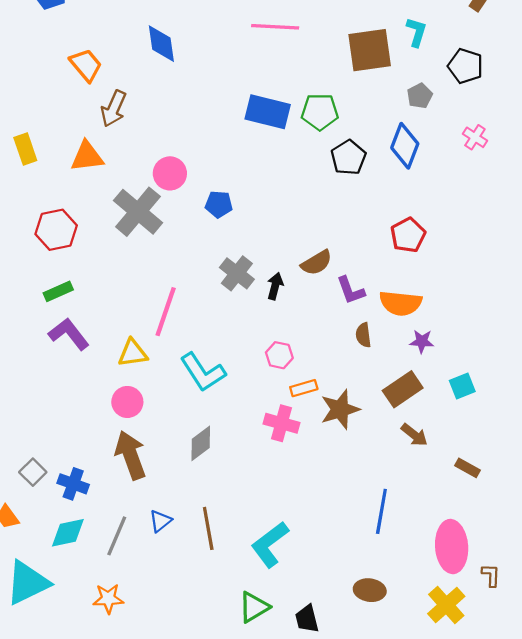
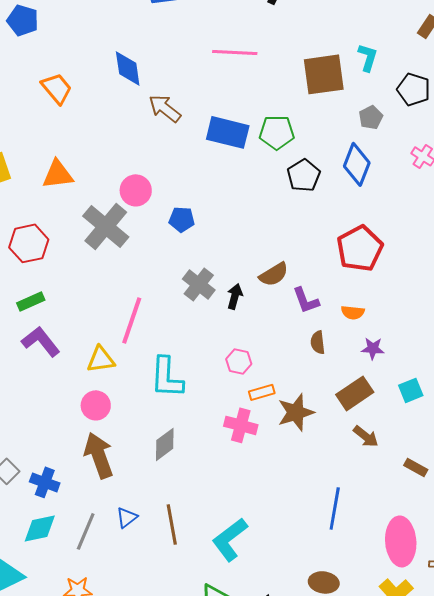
brown arrow: (114, 109) -> (165, 108), moved, turned 104
red pentagon: (408, 235) -> (360, 248), size x1.4
orange semicircle: (401, 303) -> (353, 312), size x0.6
cyan L-shape: (203, 372) -> (167, 377), turned 36

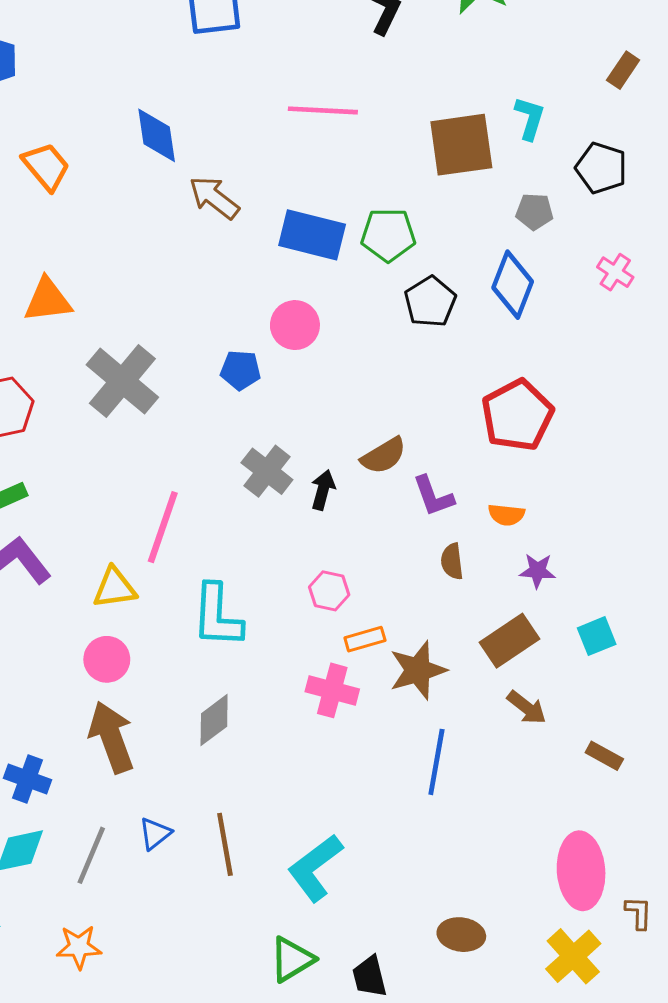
gray pentagon: (371, 117) -> (534, 212), turned 30
pink circle: (136, 190) -> (295, 325), moved
blue line: (335, 508) -> (436, 762), moved

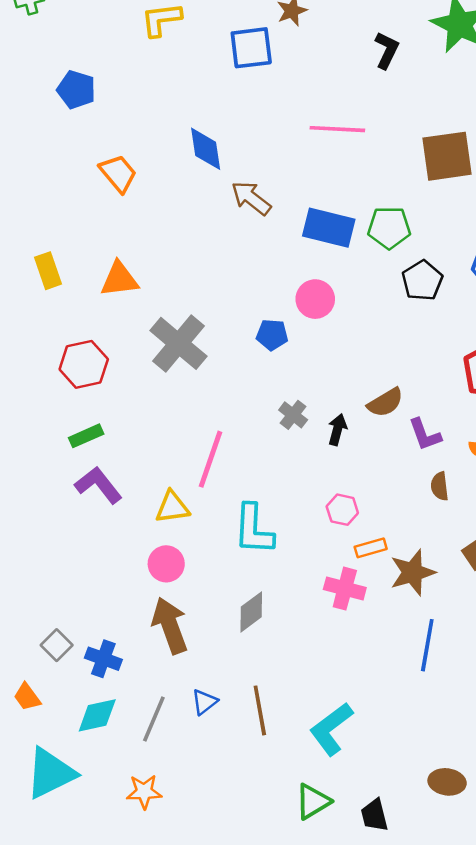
gray cross: (267, 471) -> (293, 415), size x0.7

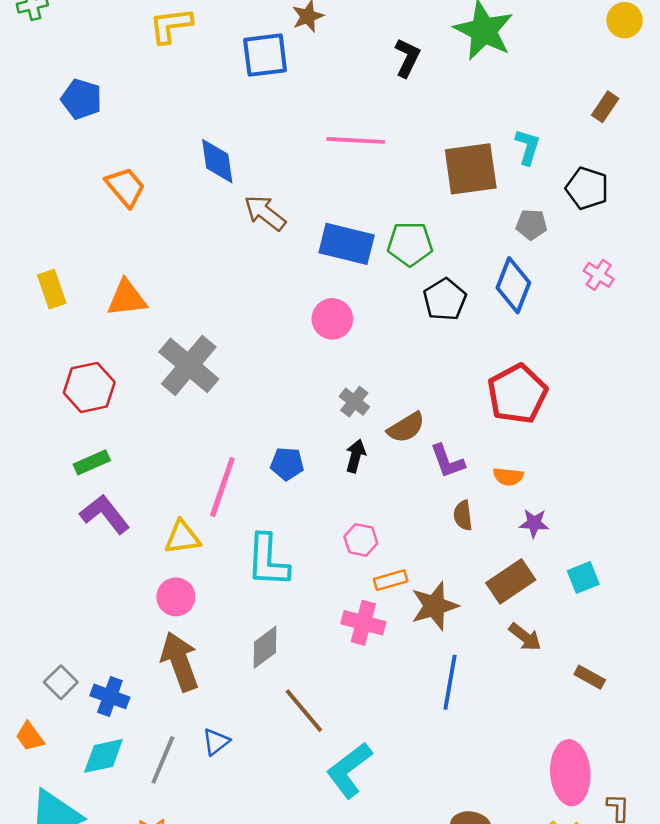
blue pentagon: (272, 335) -> (287, 464), moved
gray cross: (293, 415) -> (354, 402), moved
brown line: (260, 710) -> (304, 711), moved, turned -30

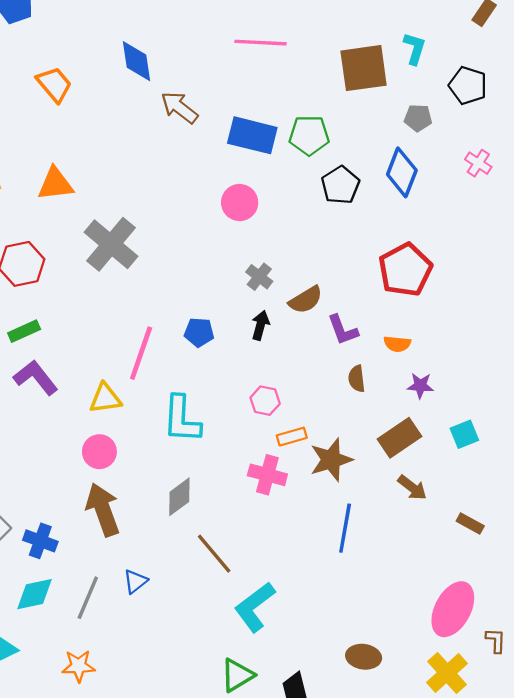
pink ellipse: (570, 773) -> (453, 609), turned 32

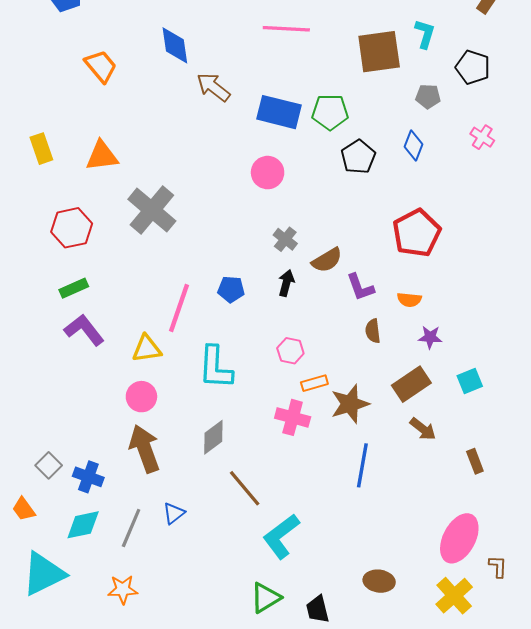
blue diamond: (402, 172) -> (413, 145), size x0.7
brown rectangle: (470, 523) -> (475, 461), turned 40

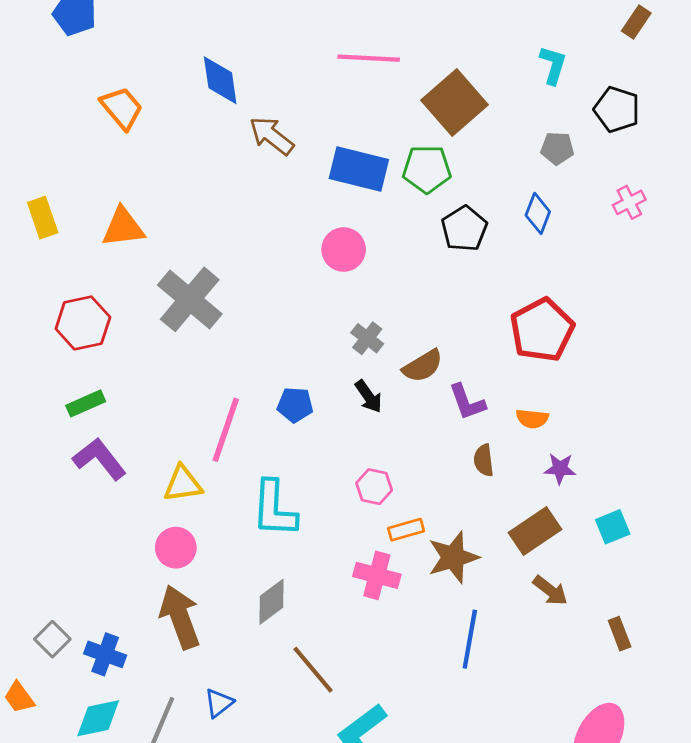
brown square: (379, 52) -> (455, 102), moved, turned -33
pink cross: (482, 137) -> (629, 202), turned 30
black arrow: (286, 283) -> (369, 396), turned 130

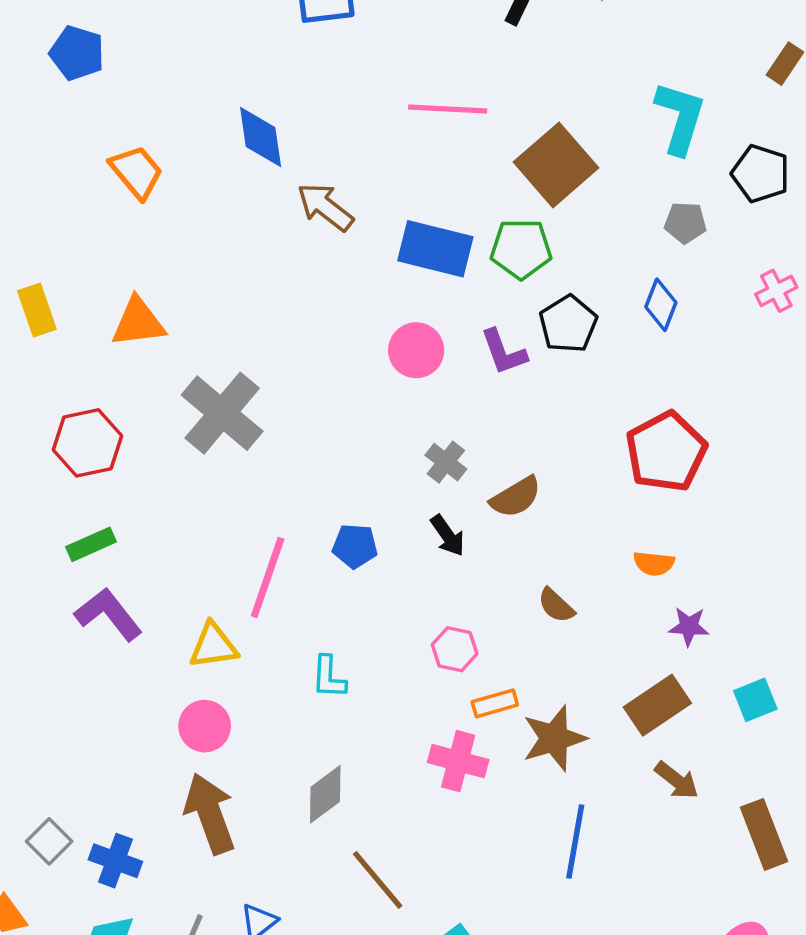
cyan L-shape: (553, 65) -> (680, 118), size x1.5
purple L-shape: (467, 402) -> (504, 352), moved
brown semicircle: (484, 460) -> (556, 605), moved, turned -40
cyan L-shape: (274, 509) -> (329, 677), size x0.6
brown rectangle: (620, 634) -> (764, 834), size x1.6

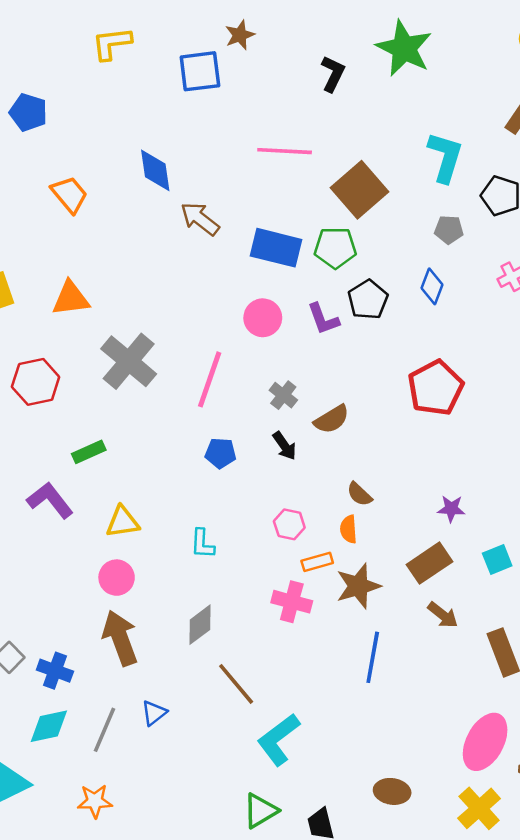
green rectangle: (91, 544) -> (89, 452), moved
orange semicircle: (654, 564) -> (349, 529), moved, turned 80
pink line: (268, 577) -> (210, 379), moved

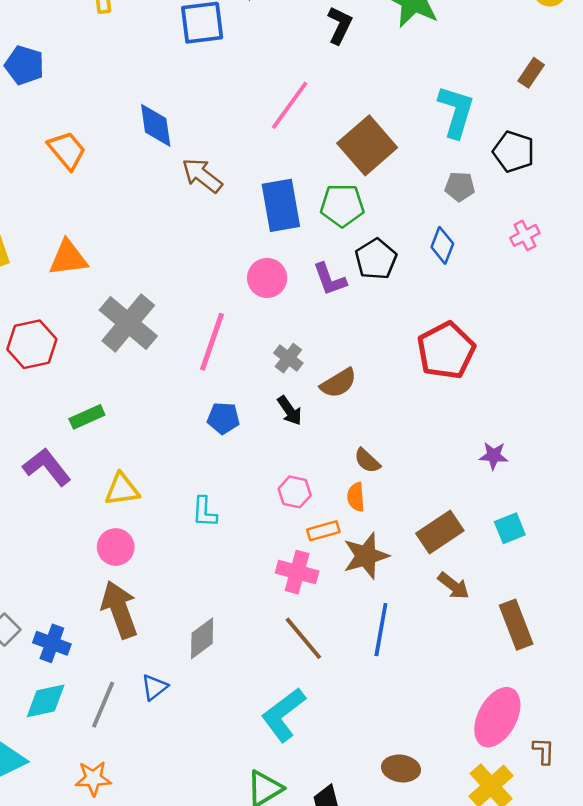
pink line: (285, 151) -> (290, 105), turned -57
blue rectangle: (276, 248) -> (281, 205), turned 66
purple star: (451, 509) -> (494, 456), moved
gray diamond: (200, 625) -> (202, 638), moved
brown line: (236, 684) -> (303, 638), moved

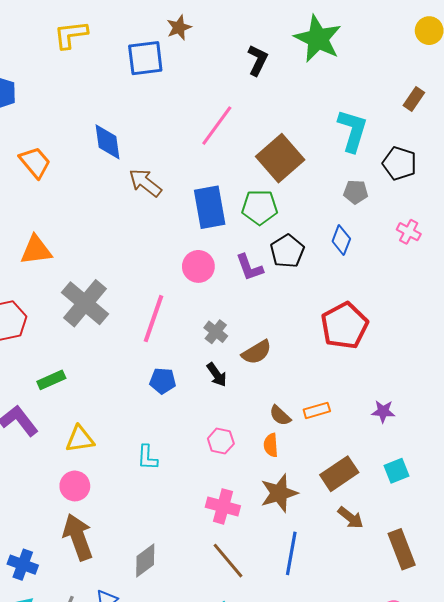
pink cross: (525, 235) -> (409, 232), turned -35
orange rectangle: (323, 531) -> (317, 410), moved

